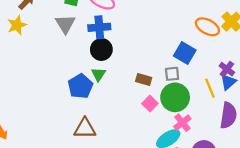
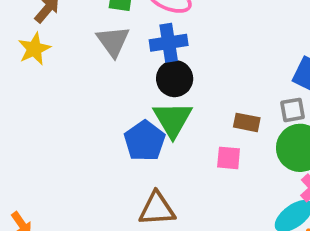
green triangle: (98, 74) -> (173, 119), size x1.6
pink square: (150, 104) -> (229, 158), moved, turned -35

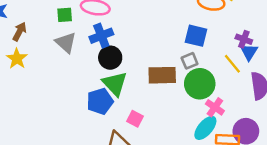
brown rectangle: (247, 122) -> (162, 75), size x1.6
blue pentagon: (145, 141) -> (100, 101), turned 30
pink square: (229, 158) -> (135, 119), moved, turned 35

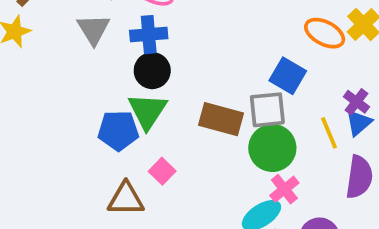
gray square: (190, 61) -> (267, 110), size x1.5

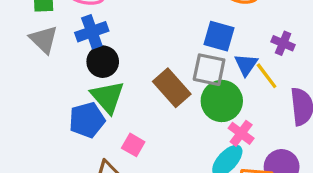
gray square: (267, 110) -> (209, 70), turned 32
brown rectangle: (221, 119) -> (172, 88), turned 48
blue triangle: (359, 123) -> (246, 65), moved

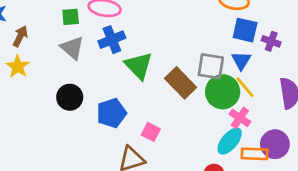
blue square: (219, 36) -> (245, 30), moved
black circle: (103, 62) -> (70, 97), moved
yellow line: (267, 76) -> (245, 87), moved
green triangle: (108, 97) -> (139, 66), moved

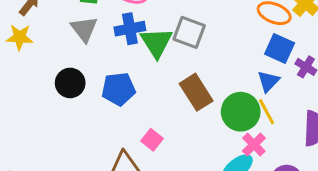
green triangle: (139, 66) -> (156, 43), moved
gray square: (211, 66) -> (189, 32), moved
yellow star: (18, 67) -> (20, 37), turned 30
blue pentagon: (111, 113) -> (119, 89), moved

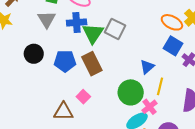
blue triangle: (268, 81) -> (147, 67), moved
brown rectangle: (196, 92) -> (92, 64), moved
green circle: (241, 112) -> (131, 92), moved
yellow line: (267, 112) -> (160, 86), turned 36

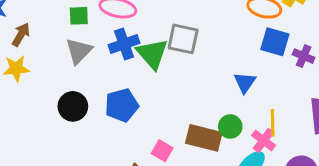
gray triangle: (47, 19) -> (79, 51), turned 30
brown rectangle: (92, 64) -> (204, 138), moved, turned -35
yellow line: (160, 86) -> (273, 123), moved
green circle: (131, 92) -> (230, 126), size x0.6

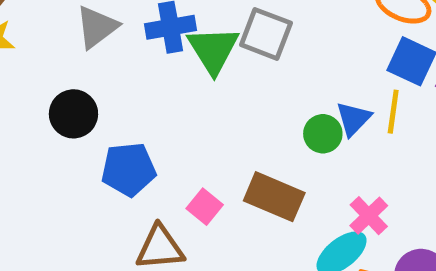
blue pentagon: (122, 105) -> (129, 169), moved
yellow line: (273, 123) -> (393, 112), moved
green circle: (230, 126) -> (323, 134), moved

